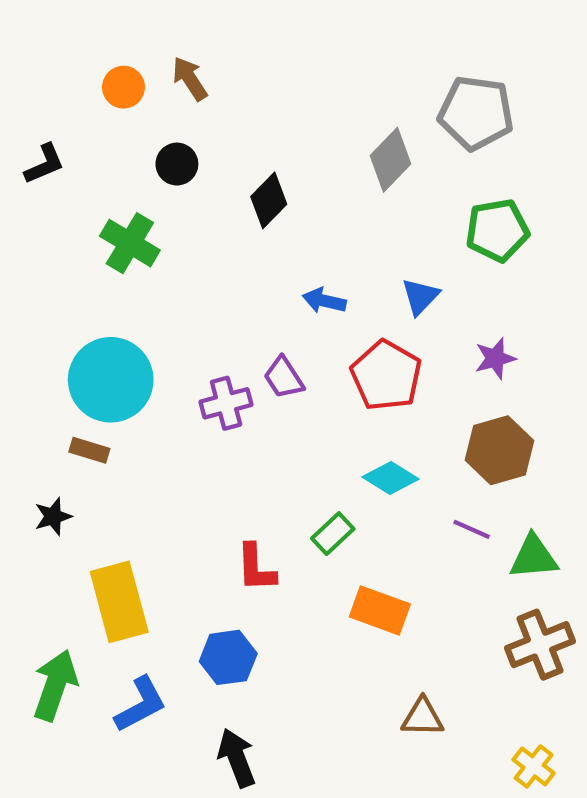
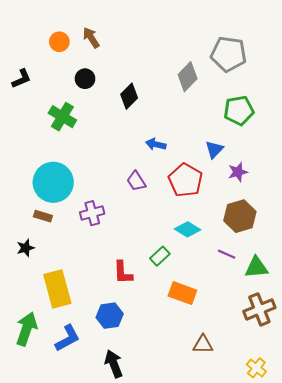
blue triangle: (420, 296) -> (214, 149), moved
purple cross: (226, 403) -> (92, 213), moved

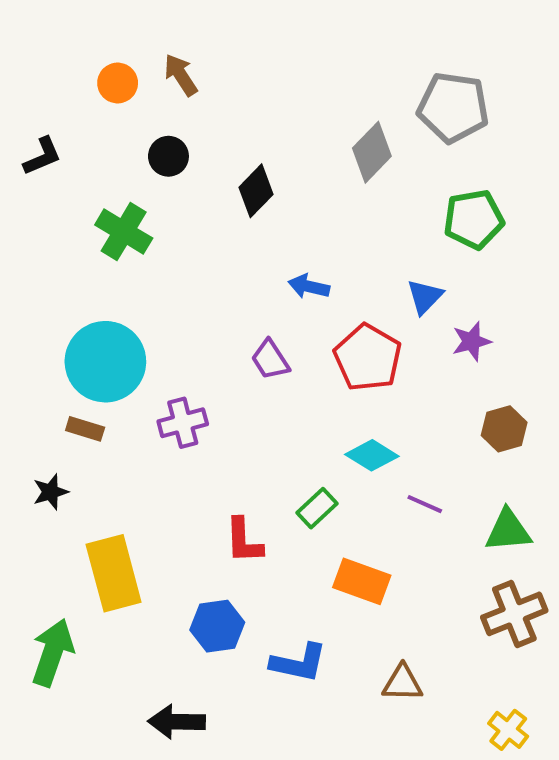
brown hexagon: (240, 216) -> (504, 429), moved, size x0.7
purple line: (227, 254) -> (425, 504), moved
blue L-shape: (68, 338) -> (299, 663), moved, turned 40
black arrow: (114, 364) -> (177, 722), moved, turned -68

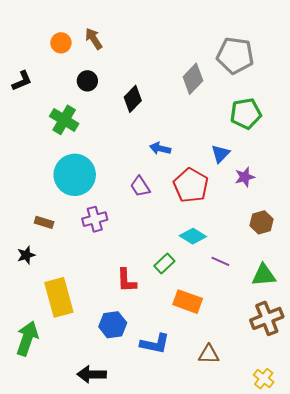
cyan circle: (105, 362) -> (75, 175), moved

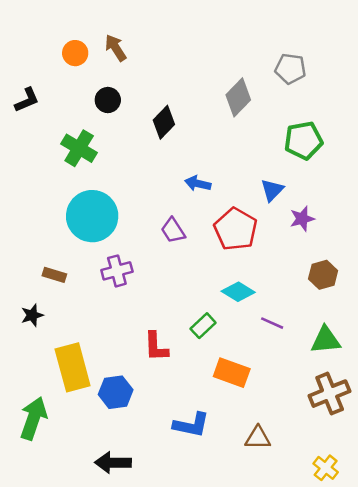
gray pentagon: (235, 56) -> (290, 69), size x0.7
blue hexagon: (113, 325) -> (116, 392), moved

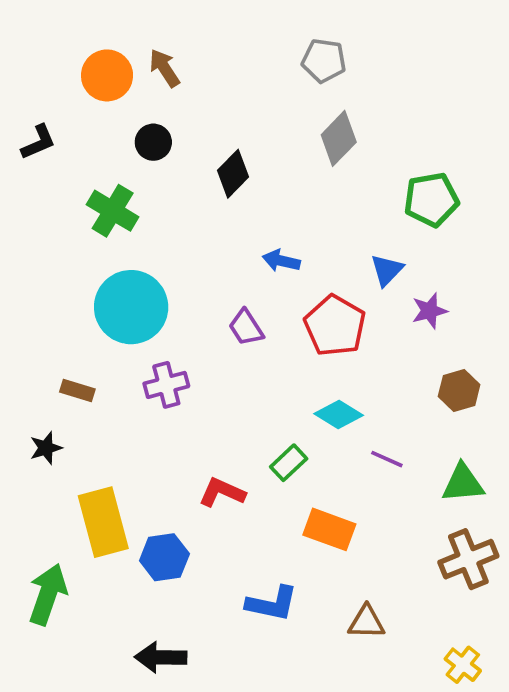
orange circle: (75, 53) -> (107, 75), size x1.4
gray pentagon: (290, 69) -> (324, 61), moved
red L-shape: (156, 347) -> (222, 492), turned 116

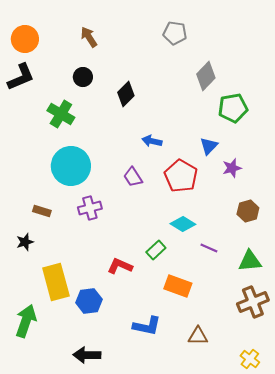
orange circle: (107, 75) -> (25, 39), moved
gray diamond: (339, 138) -> (206, 76), moved
black L-shape: (38, 142) -> (21, 77), size x1.4

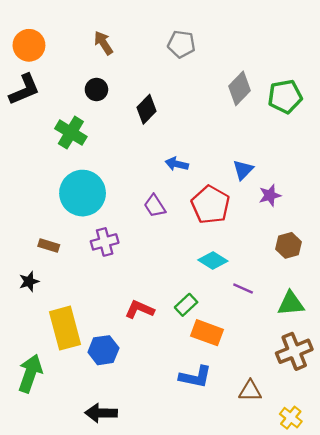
gray pentagon: (175, 33) -> (181, 44), moved
green pentagon: (233, 108) -> (285, 96), moved
green rectangle: (156, 250) -> (186, 305), moved
blue L-shape: (147, 326) -> (195, 377), moved
brown triangle: (198, 336) -> (250, 391), moved

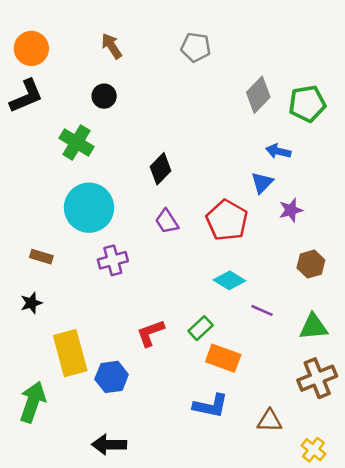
black diamond: (147, 109) -> (160, 169), moved
blue arrow: (177, 164) -> (278, 151), moved
brown rectangle: (49, 245) -> (41, 257), moved
red L-shape: (140, 309) -> (150, 333), turned -44

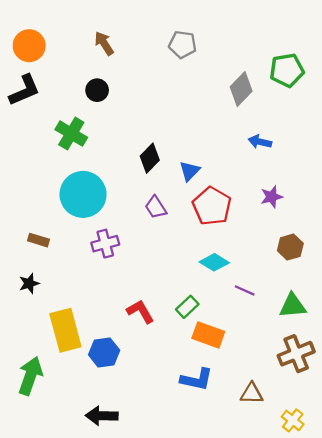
green pentagon: (307, 104) -> (287, 70), moved
blue triangle: (262, 183) -> (190, 171), moved
red L-shape: (150, 333) -> (140, 312), turned 80

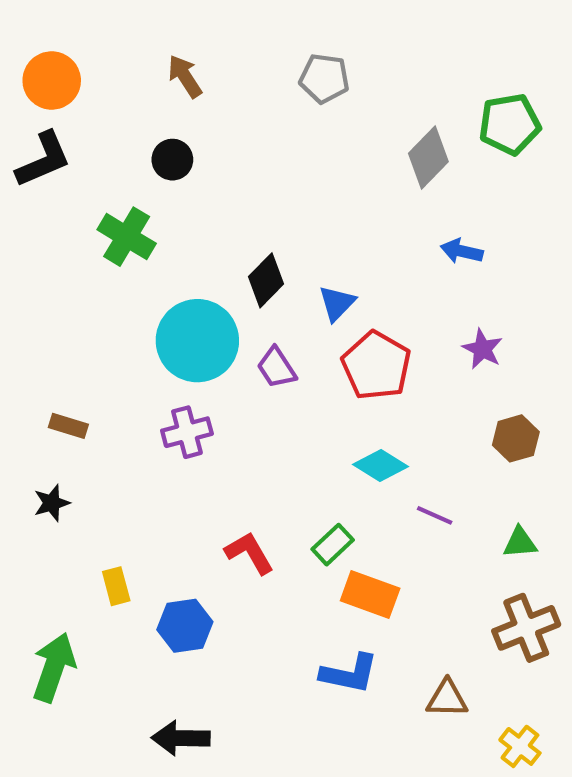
cyan circle: (83, 194) -> (197, 341), moved
purple star: (272, 197) -> (482, 349), turned -30
green triangle: (293, 306) -> (520, 543), size x0.7
yellow rectangle: (65, 330) -> (116, 586), size x0.5

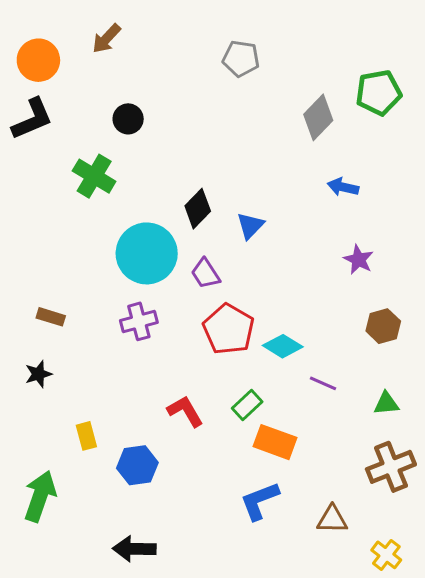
brown arrow: (185, 76) -> (106, 38), moved, turned -104
red pentagon: (376, 366) -> (229, 329), moved
blue L-shape: (349, 674) -> (260, 501), turned 147

